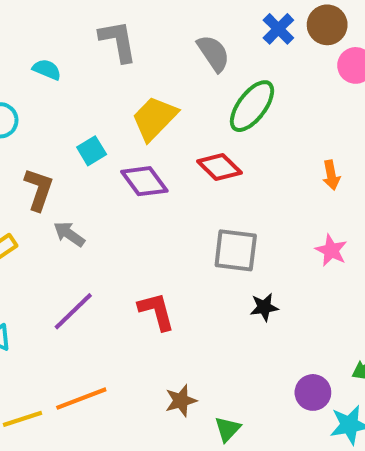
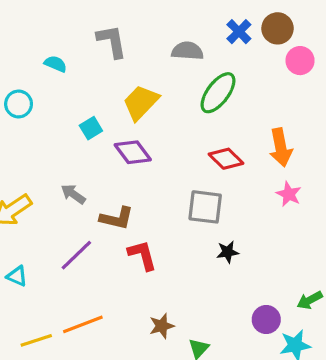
gray semicircle: (213, 53) -> (187, 51), turned -52
red diamond: (219, 167) -> (226, 159), moved
orange arrow: (331, 175) -> (281, 147), size x1.6
brown L-shape: (39, 189) -> (117, 218), moved, turned 84
pink star: (331, 250) -> (289, 194), moved

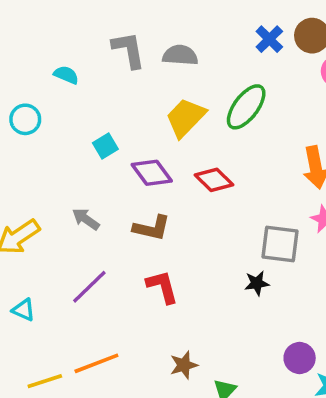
gray semicircle: (187, 51) -> (180, 55), moved
yellow trapezoid: (141, 102) -> (186, 118), moved
red diamond: (226, 159) -> (214, 180), moved
gray square: (205, 207) -> (280, 244), moved
brown L-shape: (117, 218) -> (152, 228), moved

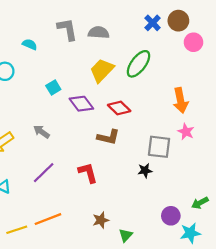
brown L-shape: (152, 228) -> (108, 137), moved

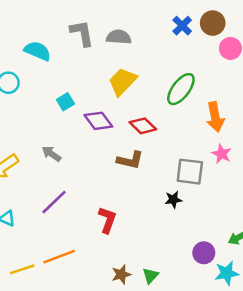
cyan semicircle: (30, 44) -> (38, 51), size x1.5
green ellipse: (139, 64) -> (181, 89), moved
red L-shape: (88, 173) -> (107, 220), moved, turned 35
brown star: (101, 220) -> (121, 274), moved

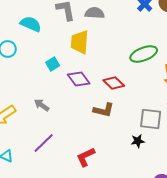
yellow trapezoid: (123, 81) -> (80, 42), moved, turned -40
green ellipse: (181, 89) -> (144, 54), turned 32
red L-shape: (107, 220) -> (86, 157), turned -135

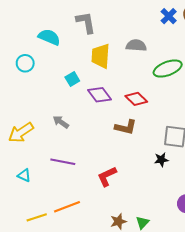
gray semicircle: (95, 13) -> (136, 45), moved
purple line: (44, 143) -> (63, 162), turned 55

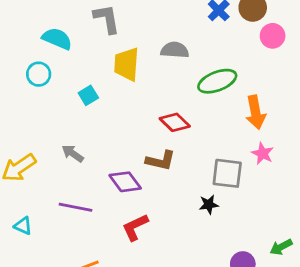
cyan circle: (25, 63) -> (39, 74), moved
purple diamond: (100, 95) -> (125, 182), moved

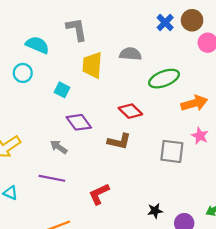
cyan square: (88, 95) -> (62, 90), turned -32
orange arrow: (256, 112) -> (194, 103), turned -95
gray arrow: (73, 153) -> (59, 147), moved
purple diamond: (125, 182) -> (79, 122), moved
black star: (209, 205) -> (155, 211), moved

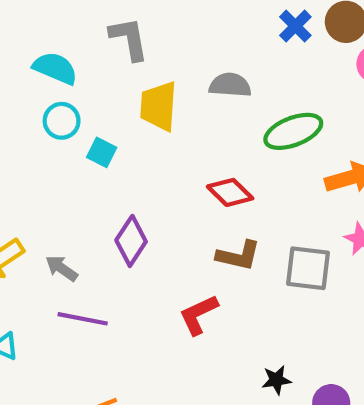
cyan circle: (23, 73) -> (62, 121), moved
purple diamond: (79, 122) -> (131, 241), moved, turned 70
brown L-shape: (119, 141) -> (239, 256), moved
gray arrow: (59, 147) -> (62, 268), moved
red L-shape: (99, 194) -> (198, 315), moved

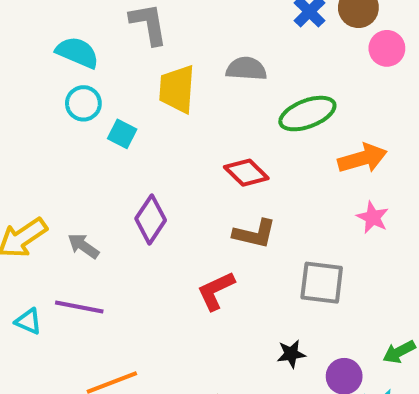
gray square: (308, 268) -> (322, 283), moved
purple line: (83, 319) -> (79, 307), moved

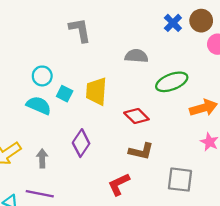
cyan semicircle: (77, 52) -> (39, 105), moved
yellow trapezoid: (177, 89) -> (96, 91), moved
gray arrow: (83, 246) -> (42, 158), turned 54

